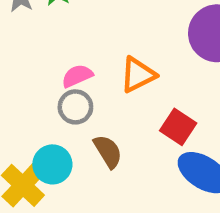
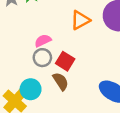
orange triangle: (138, 75) -> (80, 20), moved
red square: (178, 127) -> (65, 61), moved

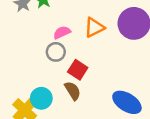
pink semicircle: (43, 41) -> (62, 32), moved
gray circle: (42, 58) -> (56, 52), moved

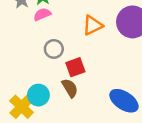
pink semicircle: (62, 32) -> (42, 14), moved
red square: (78, 70) -> (75, 67), turned 36

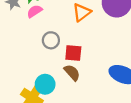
red square: (75, 67) -> (73, 53), turned 36

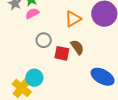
brown semicircle: (72, 73) -> (77, 47), moved

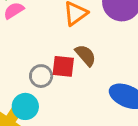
gray circle: (44, 40) -> (41, 76), moved

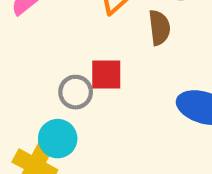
brown semicircle: (86, 55) -> (159, 28), moved, turned 40

